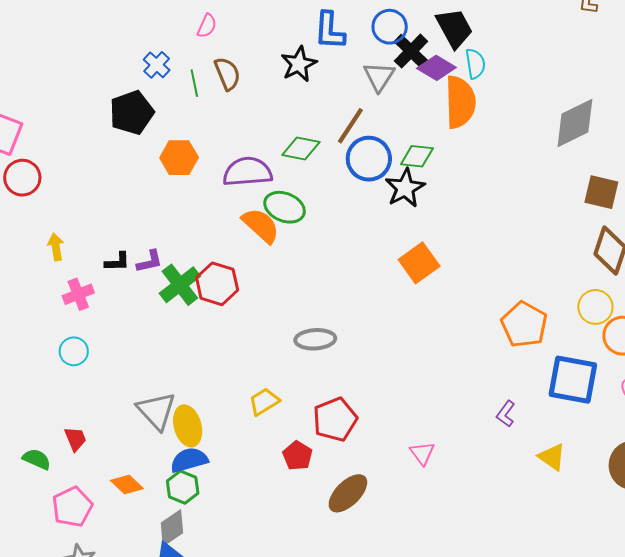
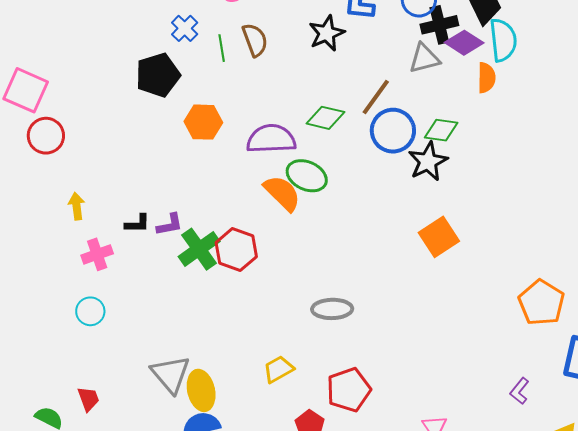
black cross: (411, 51) -> (439, 25), turned 30
cyan semicircle: (475, 64) -> (503, 40), size x1.4
gray triangle: (379, 77) -> (424, 58), moved, turned 40
orange semicircle: (460, 102) -> (486, 78), size x0.6

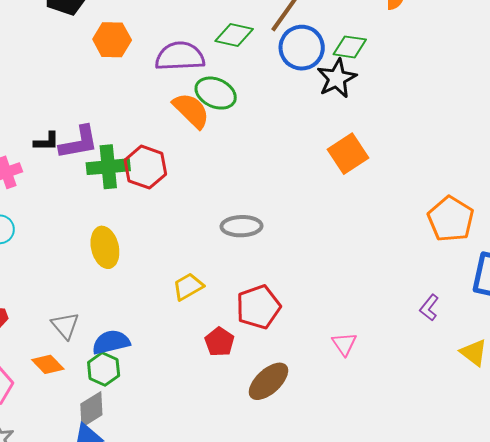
purple L-shape: (170, 225) -> (79, 142), size x1.5
green cross: (199, 249) -> (108, 167), turned 30
gray triangle: (170, 374) -> (65, 326), moved, size x0.7
yellow ellipse: (201, 390) -> (105, 247), moved

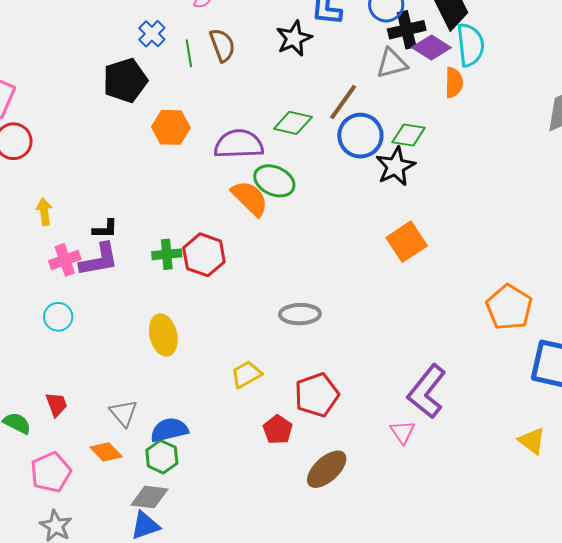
purple L-shape: (79, 142) -> (99, 260), moved
green cross: (108, 167) -> (167, 254), size x0.7
purple L-shape: (429, 308) -> (427, 391), moved, size x2.0
gray diamond: (91, 409) -> (150, 497), turned 39

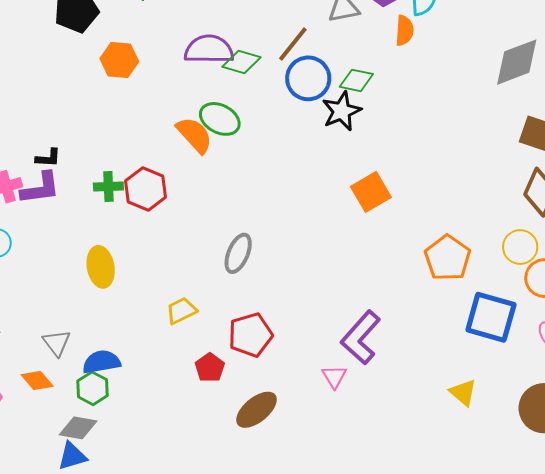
purple semicircle: (239, 144) -> (209, 49), moved
orange square: (407, 242) -> (371, 192), moved
gray ellipse: (300, 314) -> (238, 253), turned -69

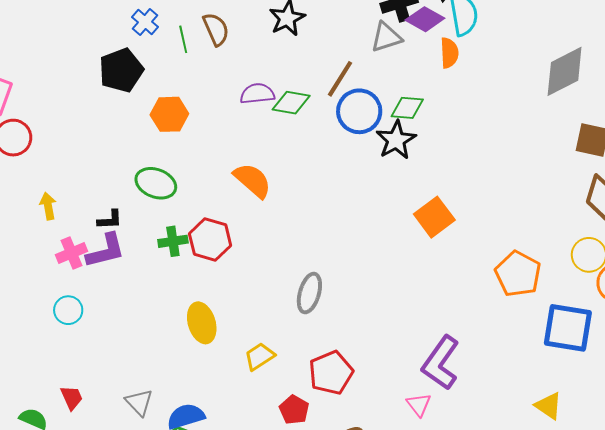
purple semicircle: (209, 49) -> (257, 94), size x0.7
green ellipse: (220, 119) -> (156, 183), moved
yellow ellipse: (101, 267) -> (202, 323), moved

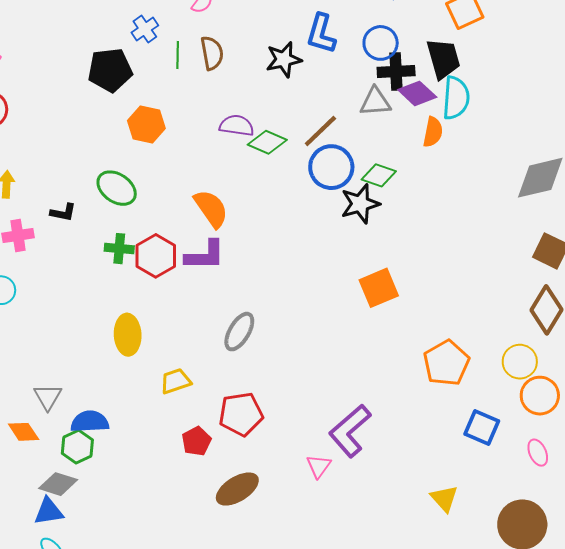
purple L-shape: (106, 251) -> (205, 255), moved
blue square: (568, 328) -> (482, 427), size x0.7

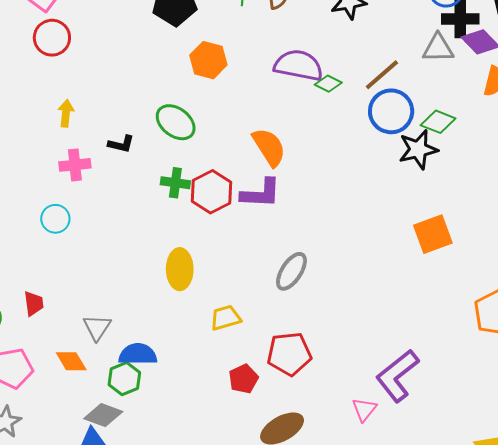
purple semicircle: (237, 126) -> (298, 65), size x1.4
green diamond: (267, 142) -> (328, 84), size x0.7

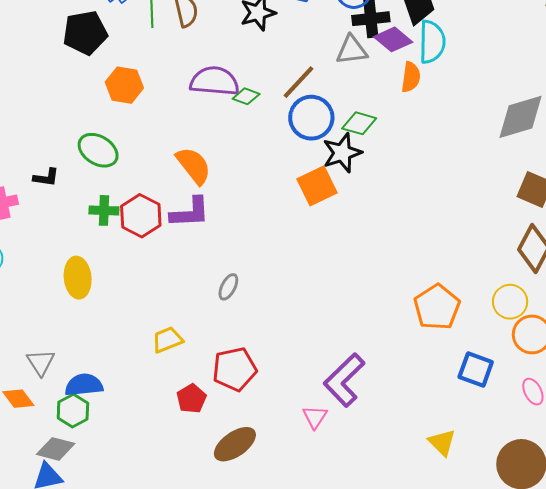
orange square: (433, 234) -> (317, 186), moved
yellow ellipse: (180, 269) -> (78, 278), moved
gray ellipse: (291, 271) -> (228, 287), size x0.7

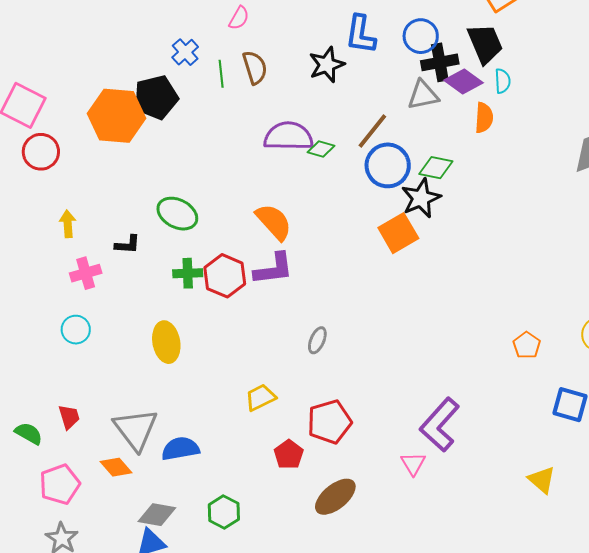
cyan semicircle: (432, 42) -> (503, 81), size x0.6
orange hexagon: (124, 85) -> (117, 116), moved, size x1.5
orange pentagon: (437, 307) -> (527, 345), size x0.6
gray triangle: (41, 362) -> (136, 429), size x1.6
green hexagon: (73, 411) -> (224, 512), moved

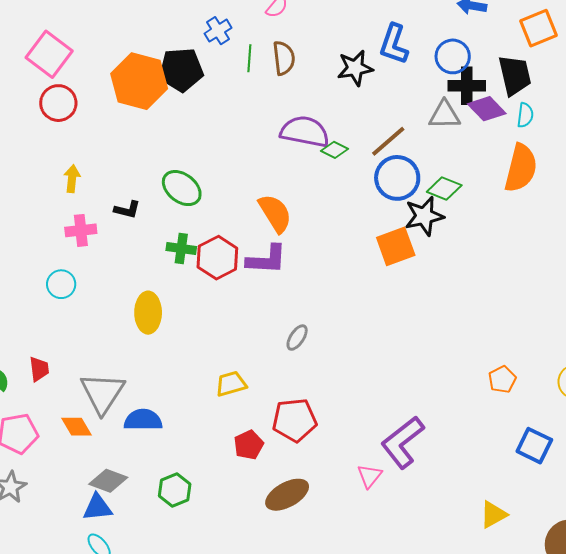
orange semicircle: (484, 118) -> (521, 168), moved, size x1.6
yellow triangle: (542, 480) -> (493, 515), turned 40

